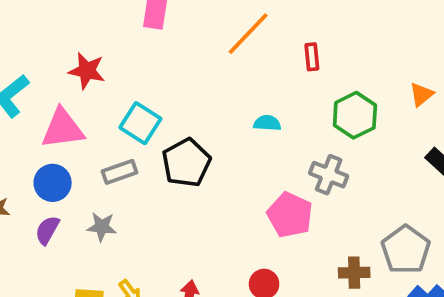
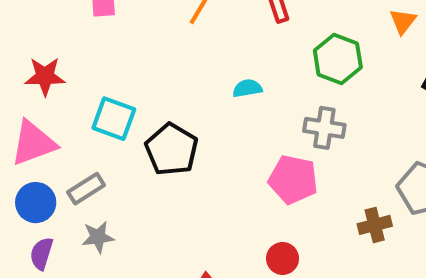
gray rectangle: (120, 172) -> (86, 189), moved

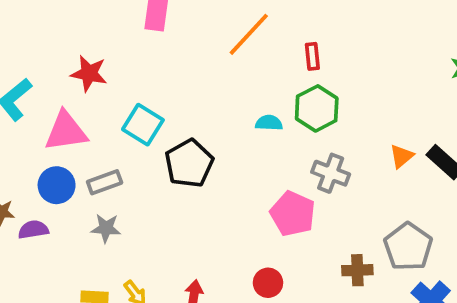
orange triangle: (403, 21) -> (402, 156), moved
green hexagon: (338, 59) -> (317, 108), moved
purple semicircle: (41, 254) -> (33, 230), moved, turned 52

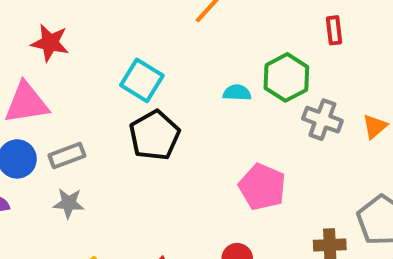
red rectangle: (312, 56) -> (334, 30), moved
cyan square: (143, 125) -> (142, 80), moved
gray cross: (331, 173) -> (322, 120), moved

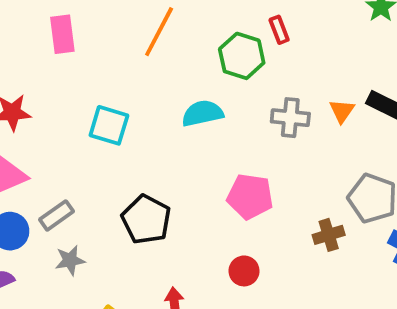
green hexagon: (286, 77) -> (242, 56), moved
cyan semicircle: (237, 93) -> (202, 113), size x1.5
black pentagon: (154, 135) -> (146, 219), moved

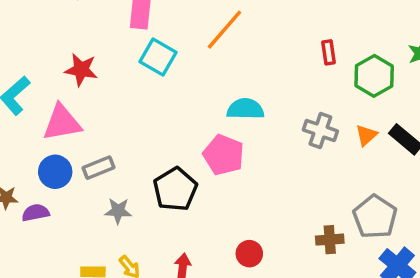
green hexagon: (242, 56) -> (374, 76), moved
cyan square: (109, 125) -> (158, 57), moved
pink pentagon: (250, 196) -> (223, 155), moved
gray star: (70, 260) -> (118, 211), moved

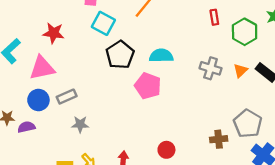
black pentagon: (175, 189) -> (120, 55), moved

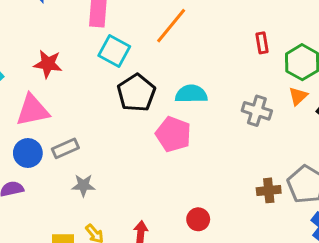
orange triangle: (240, 71) -> (298, 96), moved
brown cross: (219, 139) -> (269, 190), moved

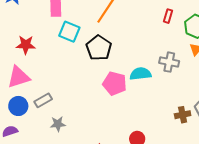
red rectangle: (262, 43) -> (168, 16), turned 32
black pentagon: (136, 93) -> (99, 48), moved
cyan semicircle: (191, 94) -> (140, 74), moved

